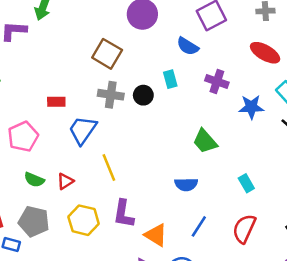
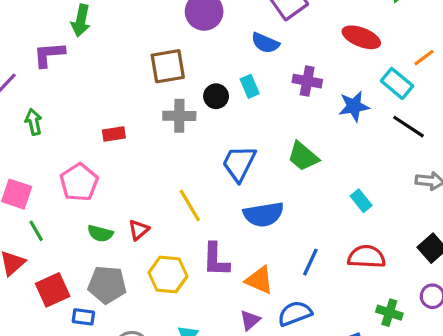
brown square: (107, 54) -> (168, 66), turned -32
black circle: (143, 95) -> (216, 96), moved
blue trapezoid: (83, 130) -> (239, 163), moved
blue semicircle: (186, 184) -> (264, 214), moved, size x1.4
red semicircle: (244, 229) -> (366, 257), turned 76

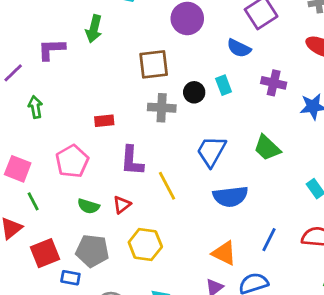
green arrow: (81, 21) -> (94, 29), moved
purple L-shape: (216, 260) -> (132, 161), moved

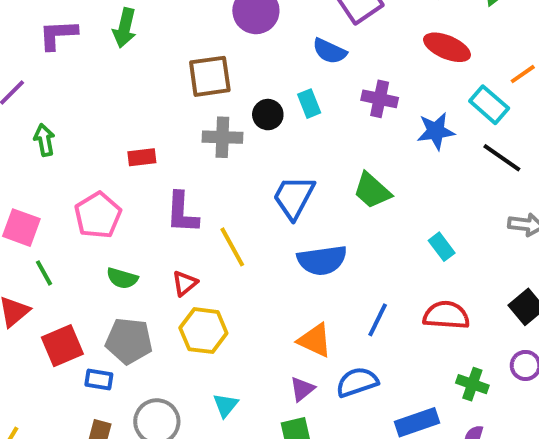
purple L-shape: (51, 49) -> (58, 35), moved
red triangle: (122, 205) -> (185, 283), moved

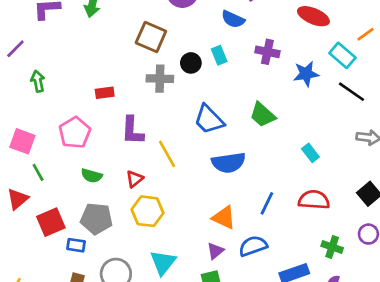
brown square: (210, 76) -> (151, 37), turned 32
blue trapezoid: (294, 197) -> (209, 119), turned -72
cyan triangle: (226, 405) -> (163, 262), size x1.5

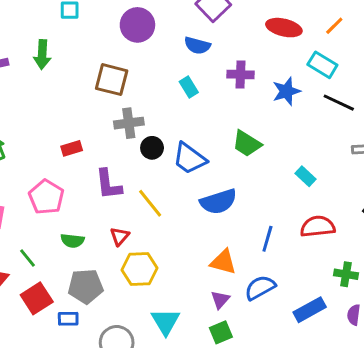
orange line: (366, 34) -> (334, 26), moved
black circle: (191, 63) -> (152, 148), moved
green line: (38, 172) -> (28, 258), moved

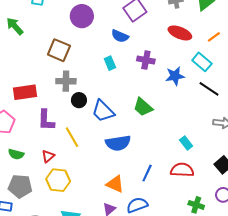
green arrow: (42, 55) -> (15, 26), turned 126
red rectangle: (72, 148) -> (25, 92), size x1.6
cyan rectangle: (305, 176) -> (186, 143), moved

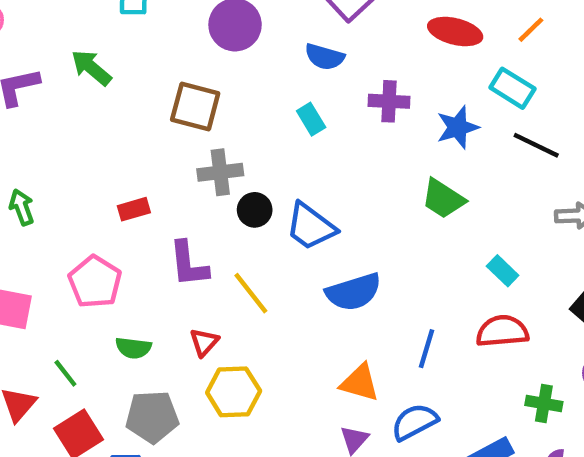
red rectangle: (25, 92) -> (134, 209), size x0.6
green trapezoid: (143, 107) -> (443, 199), moved

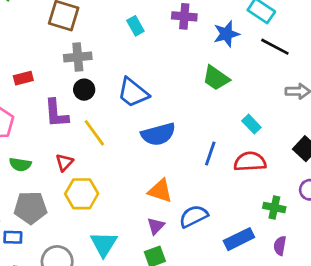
black circle: (255, 210) -> (84, 90), moved
blue line: (426, 349) -> (210, 153), moved

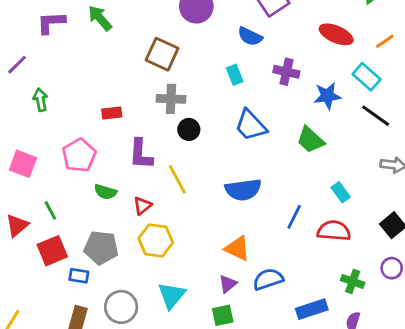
black circle: (84, 90) -> (189, 129), moved
blue trapezoid: (133, 93) -> (251, 125), moved
green semicircle: (20, 164) -> (105, 192), moved

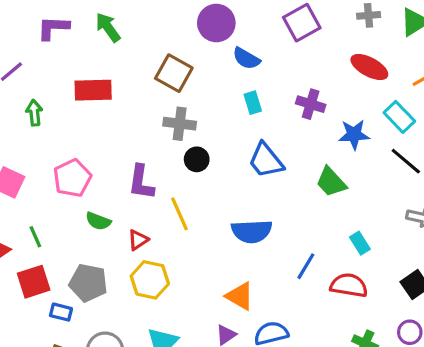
blue semicircle: (250, 36) -> (246, 58), moved
red rectangle: (112, 113) -> (93, 90), moved, size x1.6

